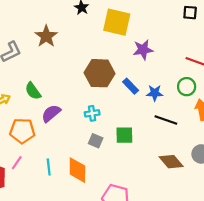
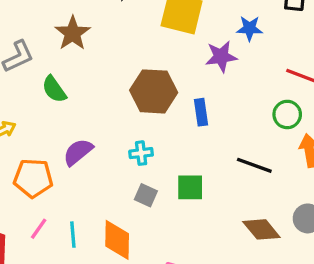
blue rectangle: (131, 86) -> (201, 112), turned 35
green semicircle: (33, 91) -> (54, 89), moved
blue star: (155, 93) -> (250, 28), moved
pink line: (17, 163) -> (39, 229), moved

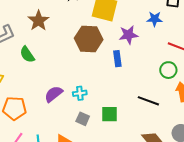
blue star: (250, 28) -> (155, 19), moved
brown hexagon: (154, 91) -> (89, 39), moved
blue rectangle: (201, 112) -> (117, 59), moved
purple semicircle: (78, 152) -> (54, 94), moved

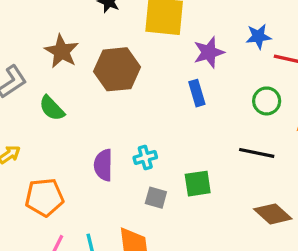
blue star: (155, 19) -> (258, 36), moved
brown hexagon: (89, 39) -> (117, 69), moved
green circle: (168, 70) -> (267, 101), moved
purple semicircle: (54, 94) -> (103, 165), turned -42

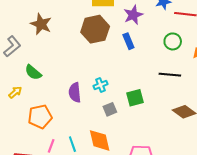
brown hexagon: (117, 69) -> (95, 29), moved
green semicircle: (52, 108) -> (33, 72), moved
gray square: (156, 198) -> (110, 109), turned -32

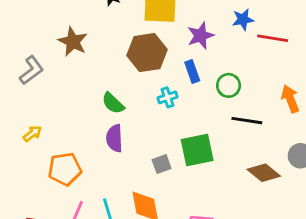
green circle: (173, 41) -> (229, 85), moved
green semicircle: (33, 72) -> (113, 103), moved
cyan cross: (100, 85) -> (167, 97), moved
green square: (135, 98) -> (197, 150), size x1.4

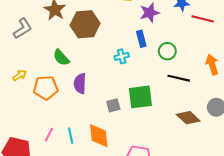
brown hexagon: (147, 53) -> (85, 24), moved
green semicircle: (113, 103) -> (61, 58), moved
orange pentagon: (65, 169) -> (46, 88), moved

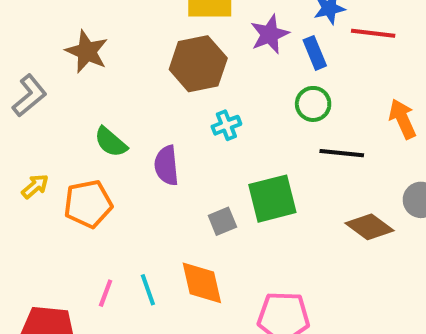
brown hexagon: (85, 24) -> (198, 64), moved
blue rectangle: (141, 39) -> (315, 53), moved
purple semicircle: (80, 84) -> (166, 165), moved

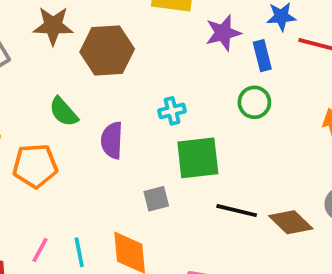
brown star: (87, 52) -> (53, 26), turned -30
brown hexagon: (198, 64) -> (107, 51), moved
black line: (342, 153) -> (237, 211), moved
green square: (272, 199) -> (198, 158), moved

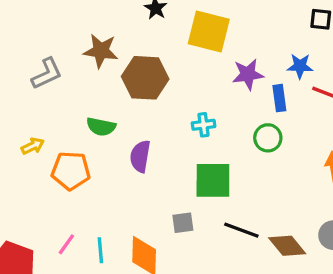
cyan cross: (172, 111) -> (204, 125), moved
green semicircle: (64, 112) -> (101, 127), turned -44
gray square: (156, 199) -> (183, 223), moved

